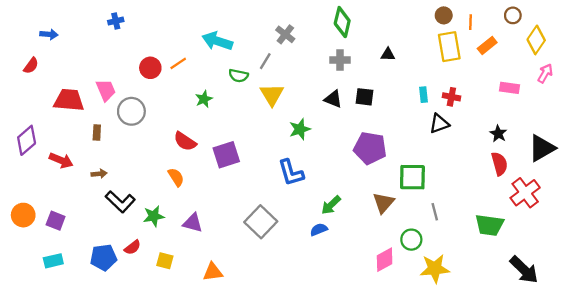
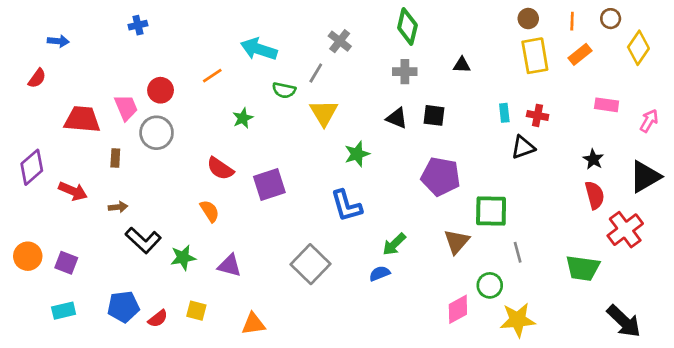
orange line: (470, 22) -> (572, 21), moved
red circle: (150, 68) -> (161, 90), moved
pink arrow: (545, 73) -> (649, 121), moved
red semicircle: (133, 247) -> (158, 319), moved

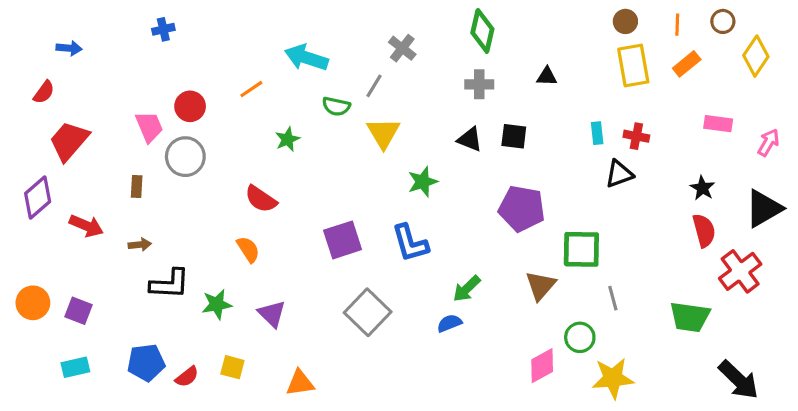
red trapezoid: (82, 119) -> (69, 141), moved, turned -54
purple square: (269, 184) -> (343, 240), moved
black L-shape: (143, 240) -> (170, 284), turned -40
purple triangle: (230, 265) -> (272, 314), turned 30

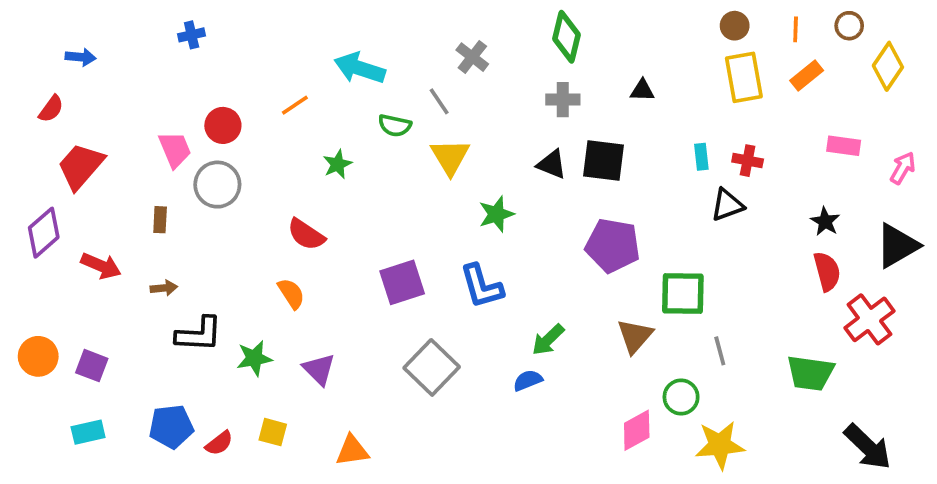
gray line: (374, 86) -> (439, 101), turned -65
black square: (514, 136) -> (603, 161), size x1.4

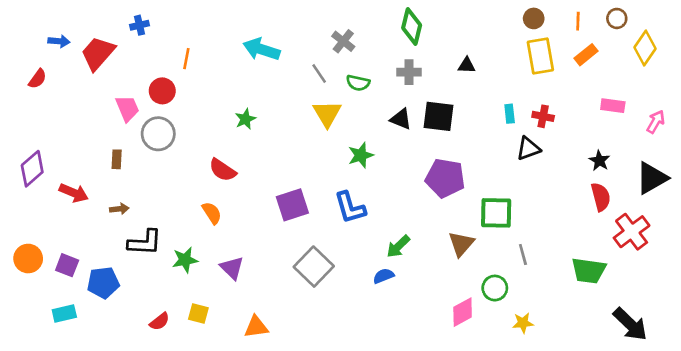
orange line: (295, 105) -> (186, 59), moved, turned -45
green semicircle: (395, 125) -> (358, 83), moved
red trapezoid: (81, 166) -> (98, 53), moved
blue pentagon: (171, 427) -> (103, 283), moved
yellow star: (720, 445) -> (523, 323), size x0.6

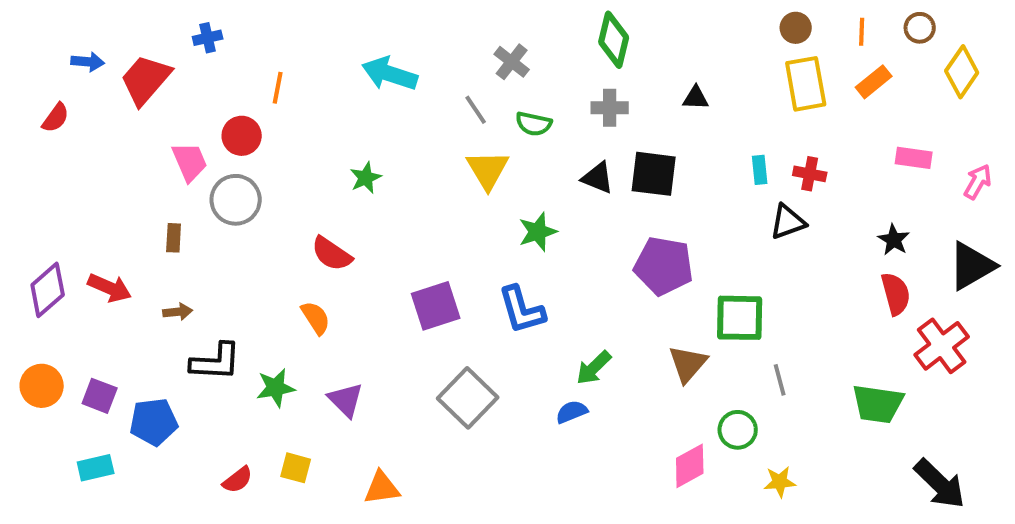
purple diamond: (32, 169) -> (48, 290), moved

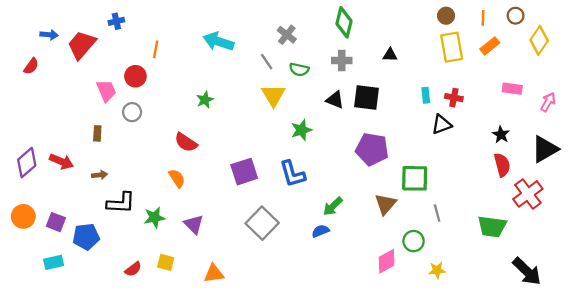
gray circle: (236, 200) -> (132, 112), size x0.7

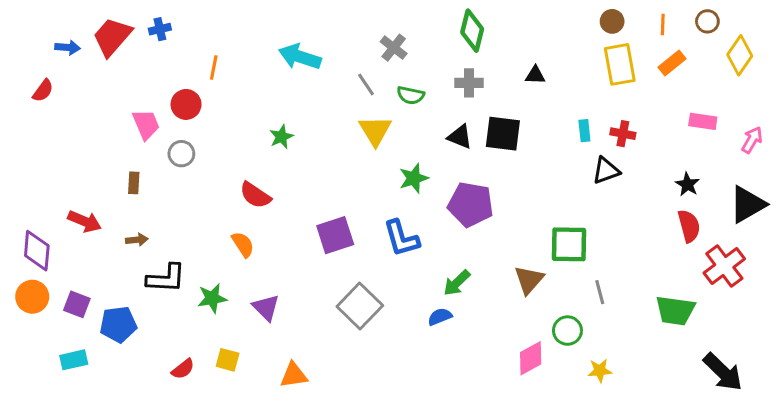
red trapezoid: (82, 45) -> (112, 37), moved
purple pentagon: (372, 149) -> (471, 204), moved
purple diamond: (27, 163) -> (37, 251), moved, turned -44

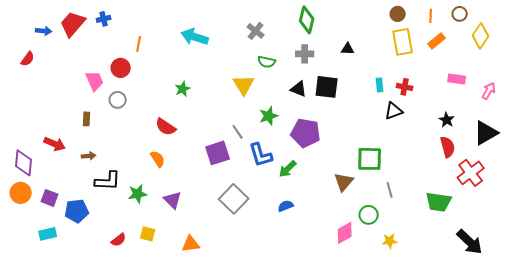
gray line: (366, 84) -> (238, 132), moved
green arrow: (457, 283) -> (288, 169), moved

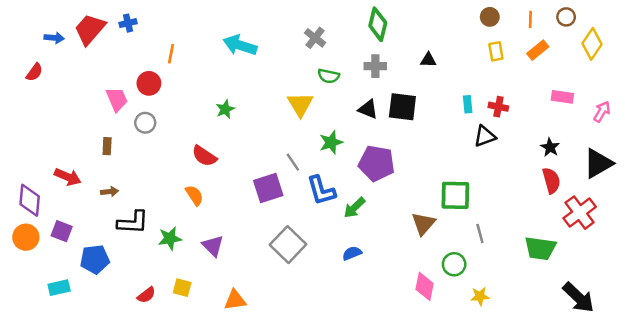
yellow rectangle: (403, 42) -> (496, 51), size x0.6
purple square: (50, 198) -> (62, 231), moved
pink diamond: (345, 233) -> (425, 286), turned -50

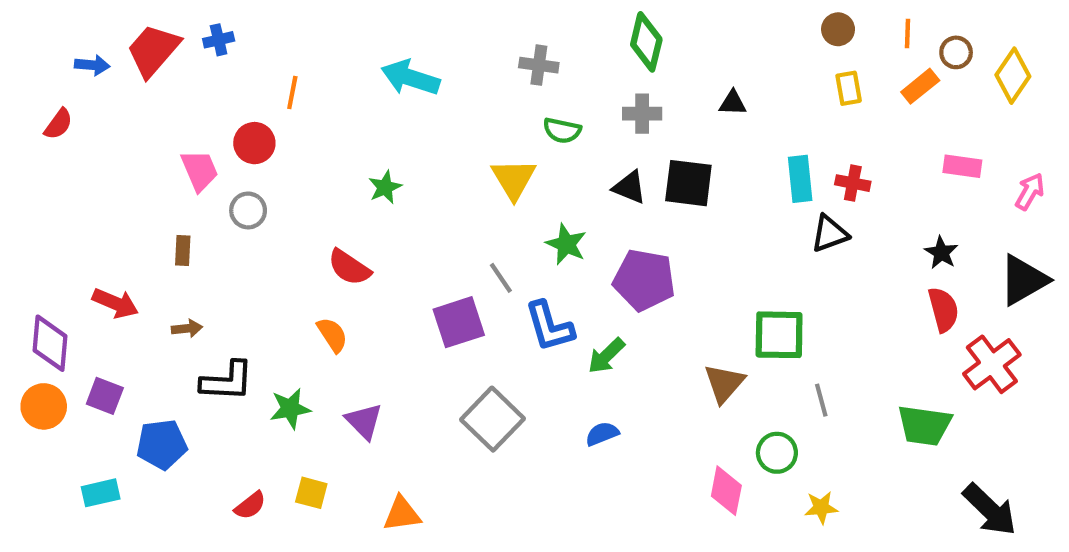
brown circle: (566, 17) -> (956, 52), moved
gray cross: (315, 38) -> (539, 65), turned -30
cyan rectangle: (468, 104) -> (800, 179), size x1.5
green star: (331, 142) -> (566, 244), turned -30

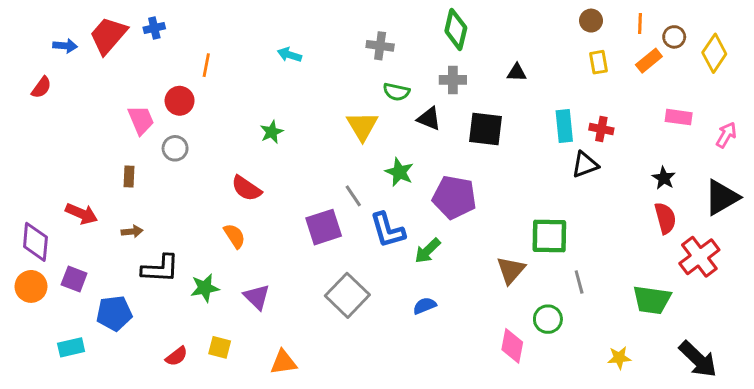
cyan arrow: (410, 78) -> (289, 55), size x0.6
black triangle: (629, 187) -> (429, 119), moved
yellow star: (821, 508) -> (619, 358), moved

